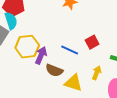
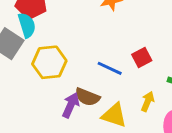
purple arrow: (41, 55) -> (71, 105), moved

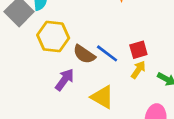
brown semicircle: (87, 97) -> (84, 54), moved
yellow arrow: (148, 102) -> (138, 70), moved

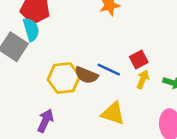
yellow hexagon: (53, 37) -> (64, 78), moved
purple arrow: (65, 80) -> (45, 121), moved

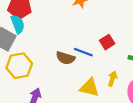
yellow hexagon: (64, 78) -> (19, 66), moved
yellow arrow: (143, 79) -> (112, 79), moved

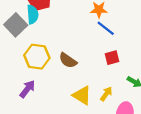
blue line: (83, 52) -> (106, 28), moved
yellow hexagon: (19, 66) -> (37, 57), moved

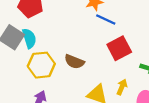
cyan semicircle: (33, 14) -> (29, 38), moved
red square: (112, 58) -> (119, 48), size x1.5

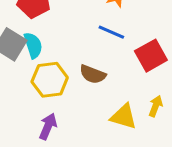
blue line: (106, 19) -> (111, 32), moved

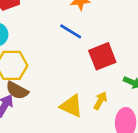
brown semicircle: (93, 74) -> (17, 90), moved

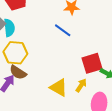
red square: (102, 56) -> (92, 63), moved

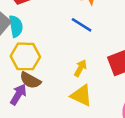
yellow arrow: (81, 85) -> (80, 68), moved

